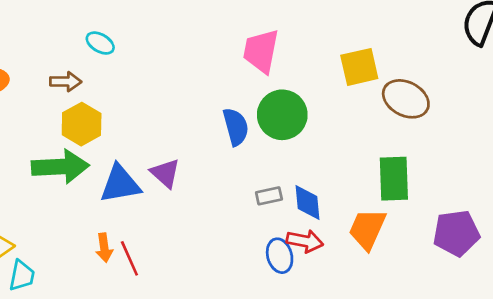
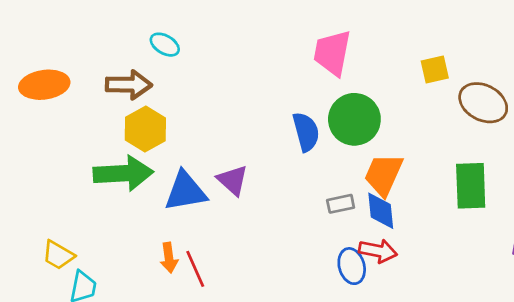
yellow square: (359, 67) -> (435, 69), size x0.7
brown arrow: (66, 82) -> (129, 85), size x1.4
orange trapezoid: (367, 229) -> (384, 175), moved

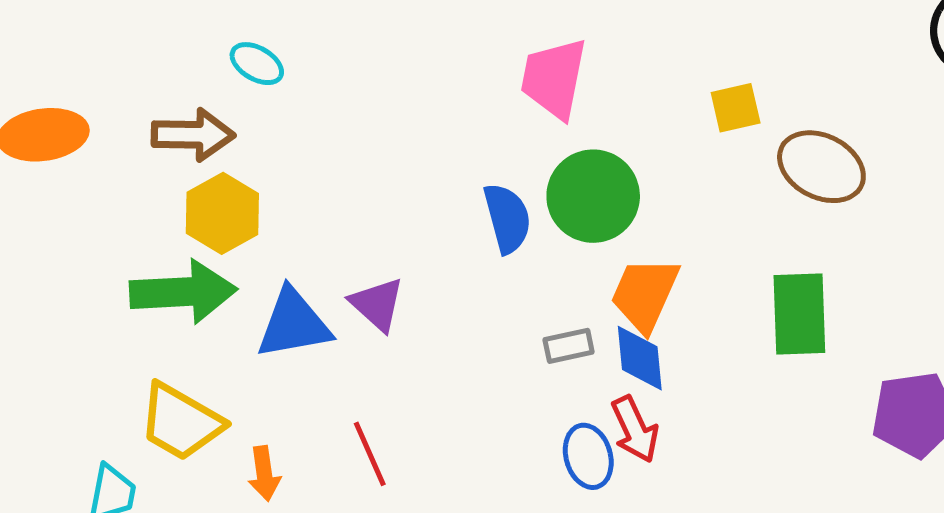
red arrow: (378, 251) -> (635, 429), turned 54
yellow trapezoid: (58, 255) -> (181, 422), moved, size x1.5
orange arrow: (169, 258) -> (264, 474), moved
red line: (195, 269) -> (370, 454), moved

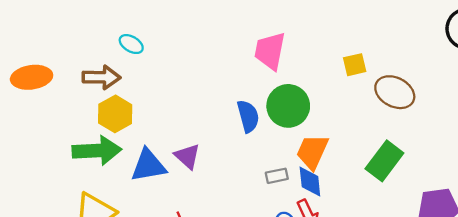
green rectangle: (799, 314) -> (384, 161), turned 39

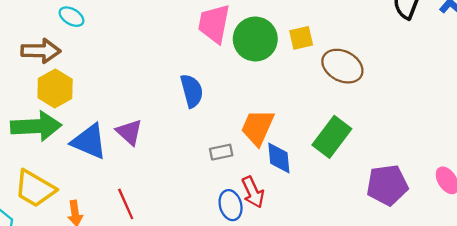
green circle: (288, 106) -> (255, 39), moved
blue triangle: (148, 165) -> (89, 141), turned 33
blue diamond: (310, 182) -> (279, 158), moved

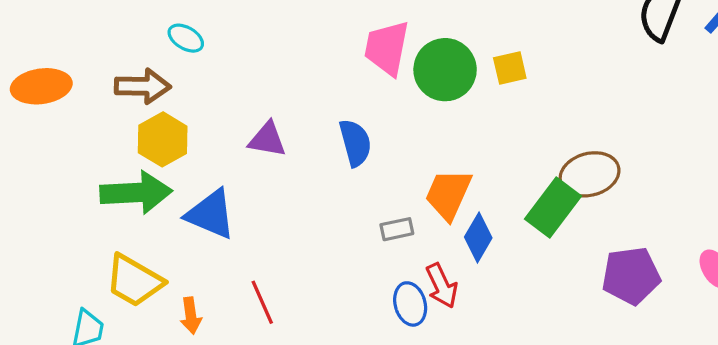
brown ellipse: (342, 66) -> (590, 174), moved, turned -42
purple triangle: (129, 132) -> (267, 139), moved, turned -32
blue diamond: (279, 158) -> (478, 237), turned 36

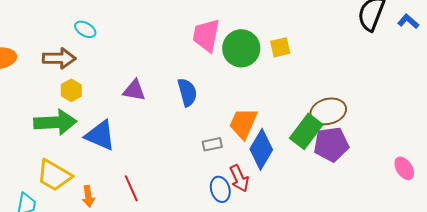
yellow hexagon: (163, 139) -> (71, 90), size x0.7
blue diamond: (478, 237) -> (261, 149), size x1.4
purple pentagon: (631, 276) -> (331, 144), moved

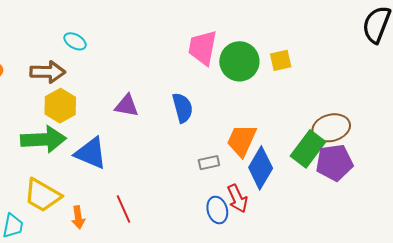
yellow hexagon: (71, 90) -> (60, 106), size x1.4

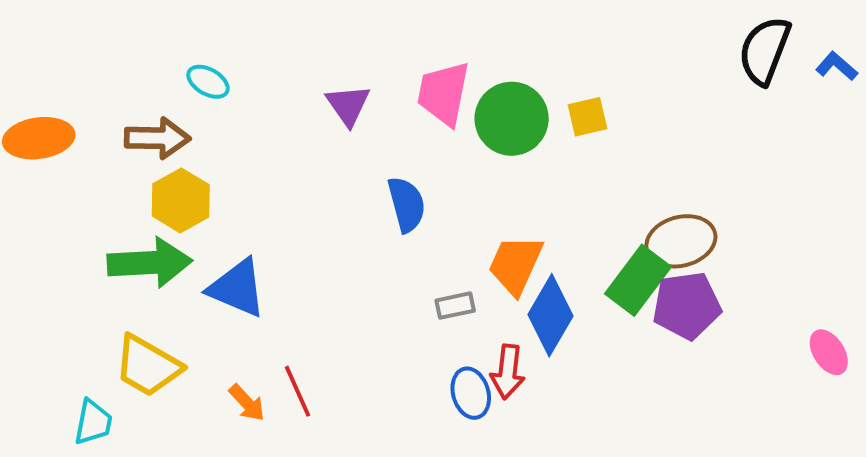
purple triangle: (127, 106) -> (348, 105), moved, turned 45
red arrow: (237, 198) -> (508, 372), turned 32
orange arrow: (78, 217) -> (247, 403), moved, turned -35

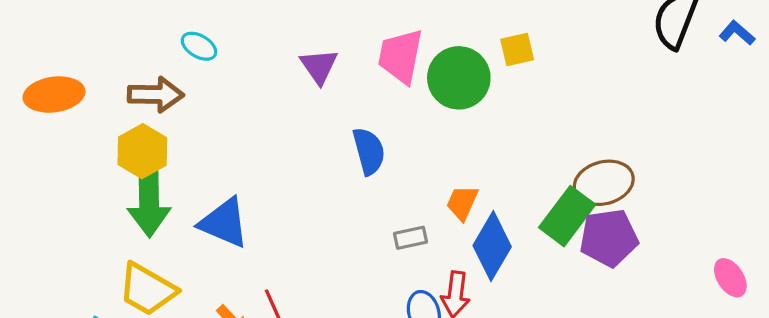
yellow square: (587, 117) -> (517, 50), moved
yellow hexagon: (181, 200) -> (142, 151), moved
green arrow: (150, 263) -> (149, 201), turned 92
orange trapezoid: (515, 265) -> (462, 203), size x0.7

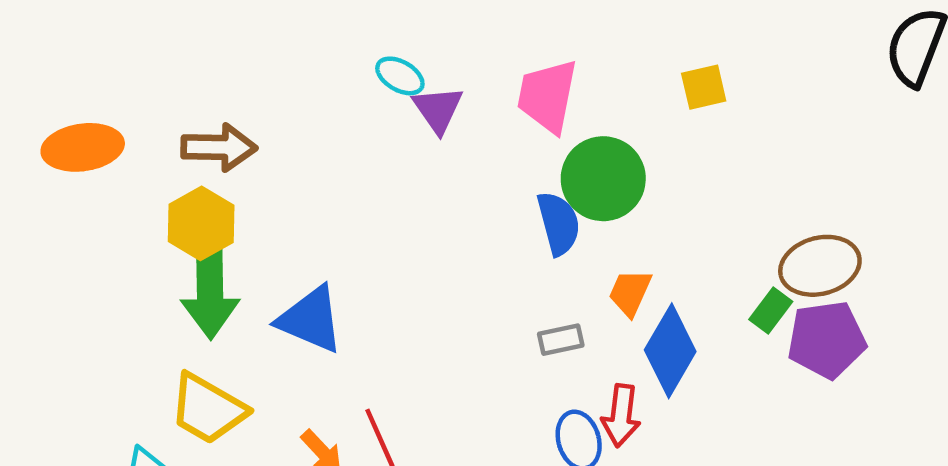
cyan ellipse: (199, 46) -> (400, 76), moved
green circle: (459, 78) -> (603, 179), moved
blue semicircle: (369, 151) -> (559, 223), moved
green rectangle: (567, 216) -> (771, 311), size x0.6

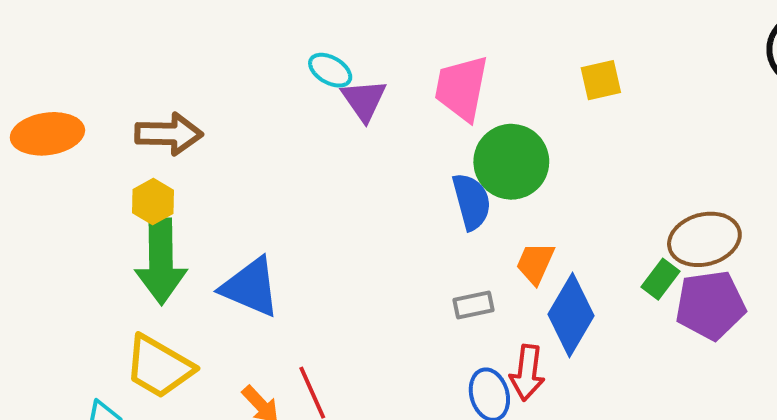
yellow hexagon: (201, 223) -> (153, 202), size x0.7

